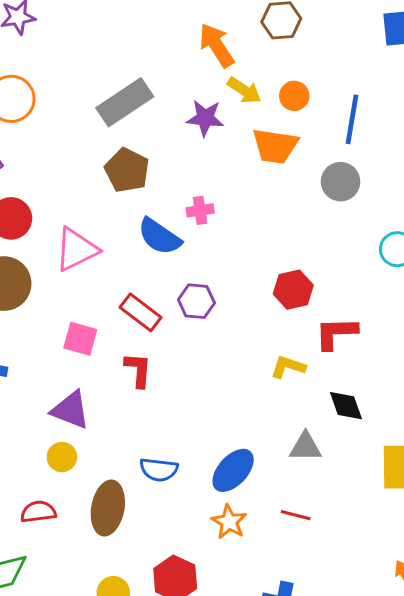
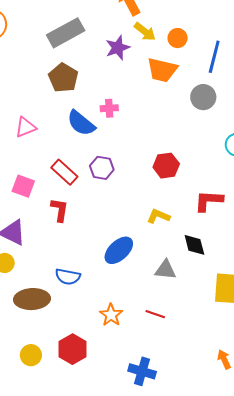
purple star: (205, 118) -> (118, 48), turned -30
pink triangle: (76, 250) -> (26, 127), size x0.7
red L-shape: (336, 333) -> (209, 201), moved
blue ellipse: (233, 470) -> (119, 250), moved
brown ellipse: (108, 508) -> (32, 299), turned 72

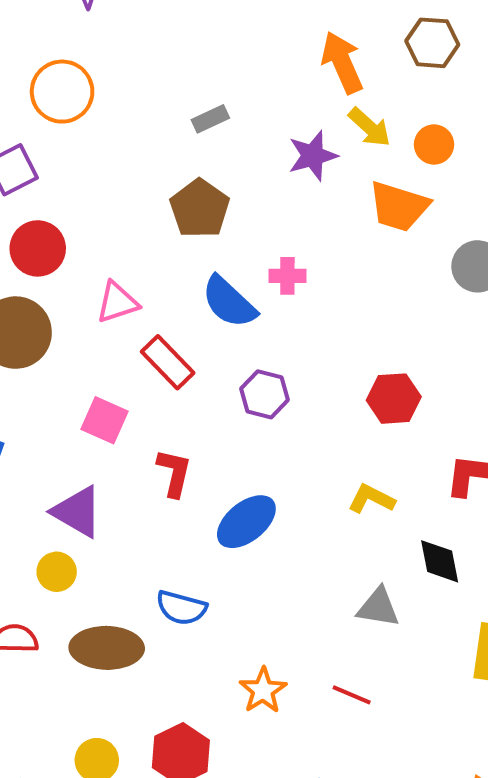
gray rectangle: (66, 33) -> (210, 119), size x0.5
red rectangle: (64, 172) -> (168, 362), moved
blue ellipse: (119, 250) -> (246, 522), moved

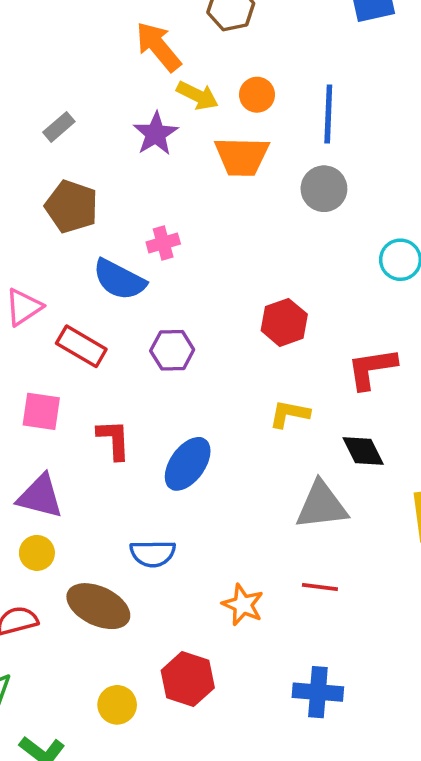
gray triangle: (378, 607) -> (322, 505), size x1.4
brown ellipse: (107, 648) -> (98, 606), turned 40

